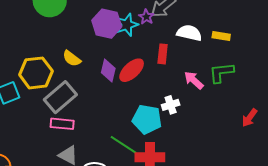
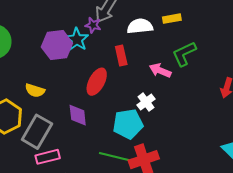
purple diamond: (108, 70) -> (78, 115), moved

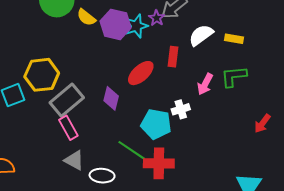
white semicircle: (140, 26) -> (201, 35), turned -50
pink arrow: (160, 70) -> (205, 84), turned -105
yellow semicircle: (35, 90) -> (86, 17), moved
pink rectangle: (48, 157) -> (68, 128), turned 55

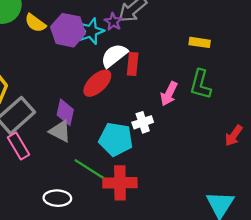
white semicircle: (201, 35) -> (114, 55), moved
green L-shape: (234, 76) -> (200, 84), turned -68
gray triangle: (74, 160) -> (60, 131), moved

